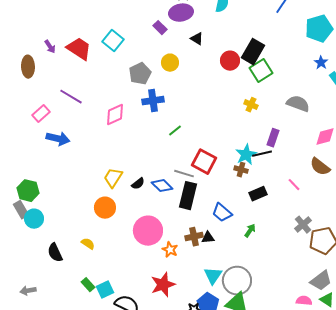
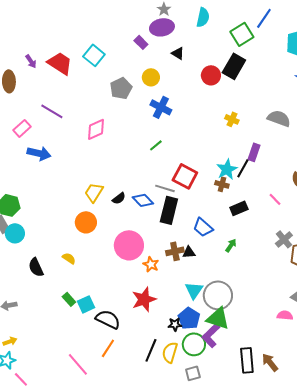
green square: (261, 71) -> (242, 34), moved
blue cross: (153, 101) -> (161, 107), moved, turned 35
black line: (262, 154) -> (243, 168), turned -48

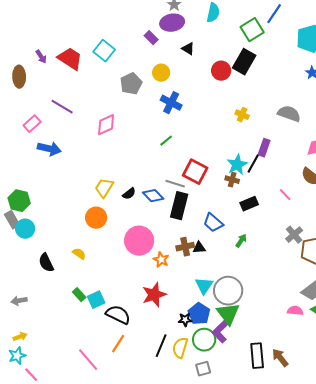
green triangle: (218, 318) -> (228, 314), turned 35

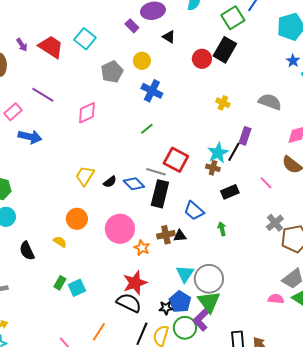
orange circle: (96, 218) -> (77, 219), moved
green arrow: (241, 241) -> (222, 229), turned -48
green rectangle: (79, 295) -> (60, 283), turned 72
black semicircle: (118, 315) -> (129, 303), moved

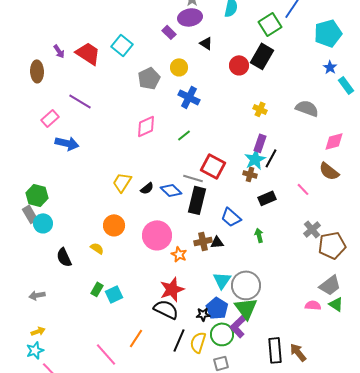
pink diamond: (87, 113) -> (146, 126), moved
purple rectangle: (245, 136) -> (260, 143), moved

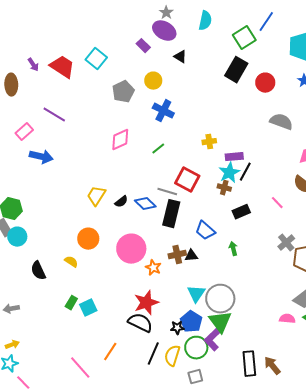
purple ellipse: (190, 17) -> (164, 31), turned 40
red circle: (239, 65) -> (265, 83), moved
yellow cross: (260, 109) -> (209, 142), moved, turned -32
purple rectangle: (260, 143) -> (234, 157), turned 66

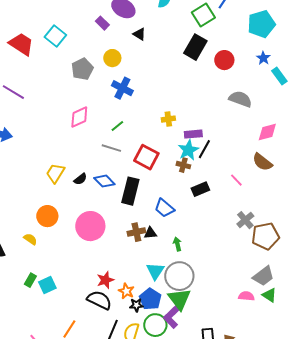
gray line: (167, 192) -> (111, 148), moved
green arrow: (233, 249) -> (177, 244), moved
orange star: (153, 268) -> (126, 291), moved
red star: (146, 303) -> (105, 280), size x0.7

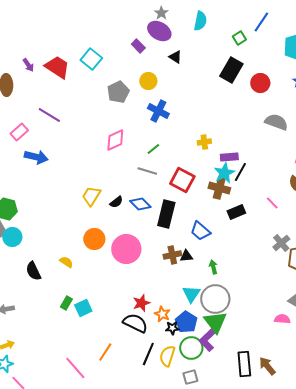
green square: (203, 15) -> (239, 38), size x0.6
brown cross: (183, 165) -> (219, 188), size x1.5
orange circle: (47, 216) -> (94, 239), moved

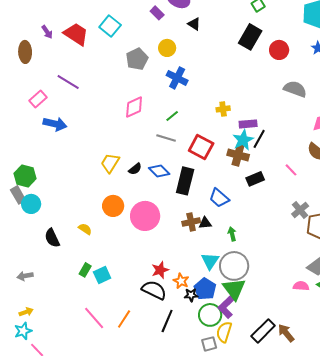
yellow semicircle: (167, 356) -> (224, 332), moved
black rectangle: (244, 364) -> (263, 331), turned 50
pink line: (75, 368) -> (94, 318), moved

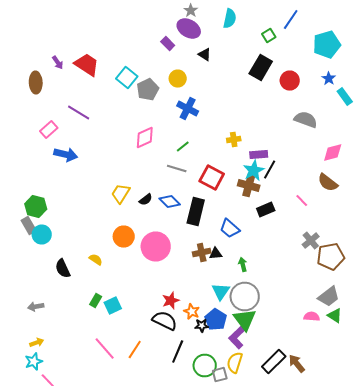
cyan square: (110, 26) -> (127, 78), moved
green circle: (210, 315) -> (205, 366), moved

